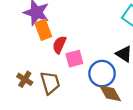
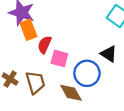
pink square: (74, 59) -> (59, 58), turned 30
brown diamond: (110, 93) -> (71, 93), moved

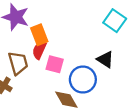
orange rectangle: (28, 30) -> (39, 35), moved
brown trapezoid: (35, 83) -> (18, 63), moved

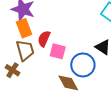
orange rectangle: (39, 35) -> (24, 28), moved

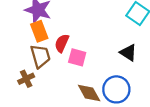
blue circle: (83, 65) -> (116, 89), moved
brown cross: (12, 70) -> (26, 79), turned 32

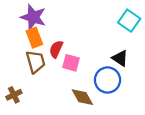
brown cross: (26, 79) -> (14, 95), moved
blue circle: (116, 89) -> (108, 80), moved

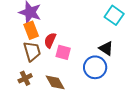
brown cross: (14, 95) -> (25, 78), moved
brown diamond: (82, 97) -> (55, 82), moved

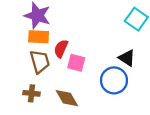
orange rectangle: (31, 30) -> (39, 37), turned -66
brown cross: (25, 78) -> (31, 93), turned 32

